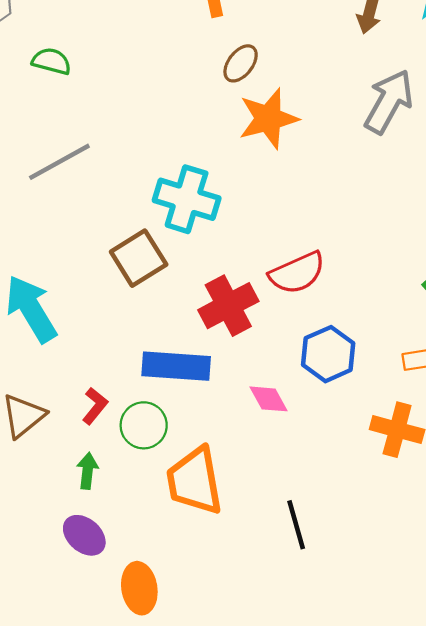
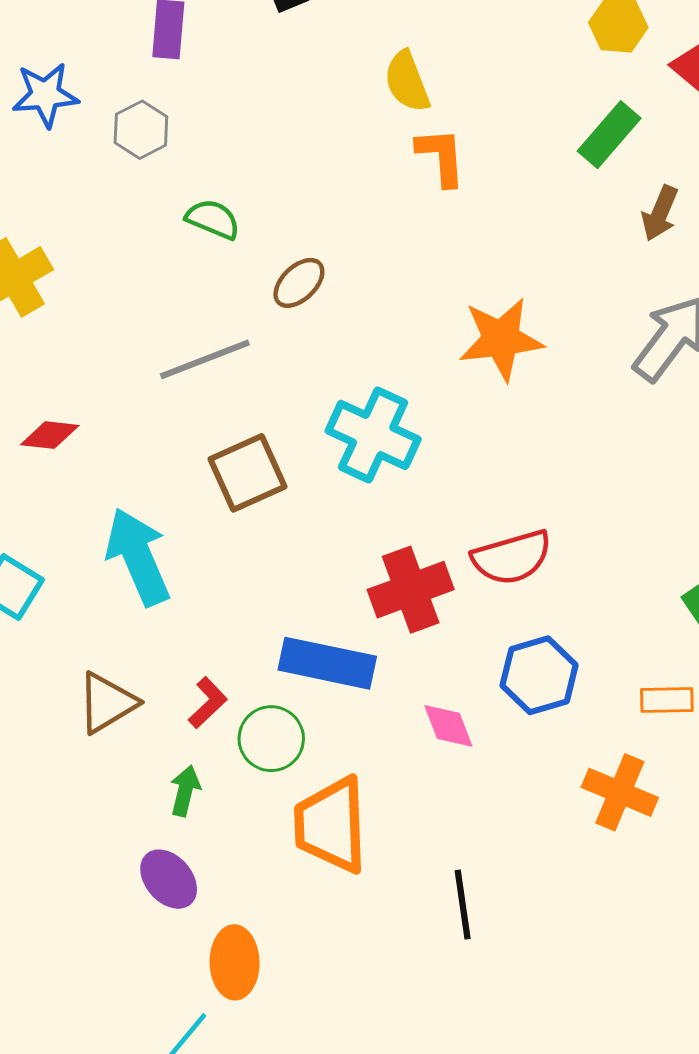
brown ellipse: (241, 63) -> (299, 283), moved
brown square: (139, 258) -> (248, 473), moved

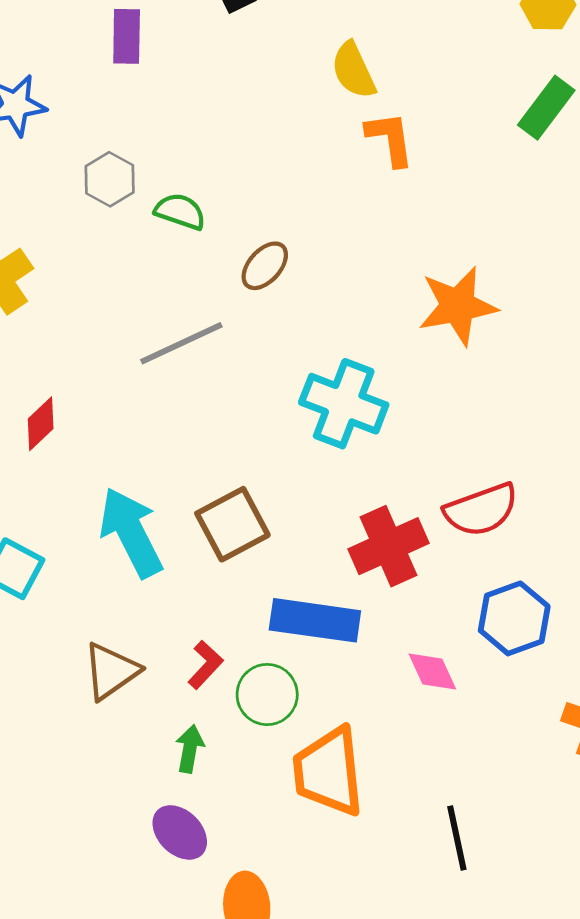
gray hexagon: (141, 130) -> (110, 179), moved
red diamond: (50, 435) -> (41, 424), turned -46
brown square: (248, 473) -> (232, 524), moved

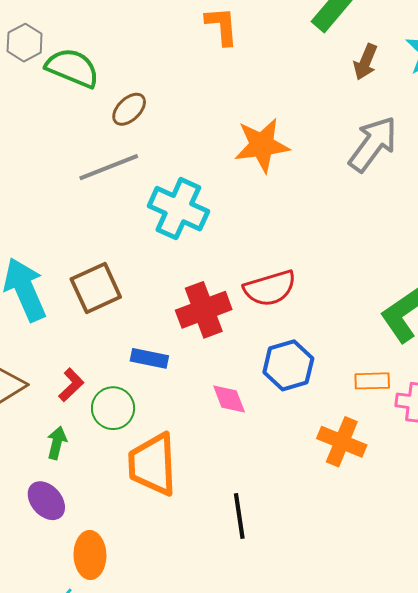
green semicircle: (180, 211) -> (72, 68), size x1.5
gray line: (181, 343) -> (109, 167), moved
blue rectangle: (315, 620) -> (149, 358), size x0.6

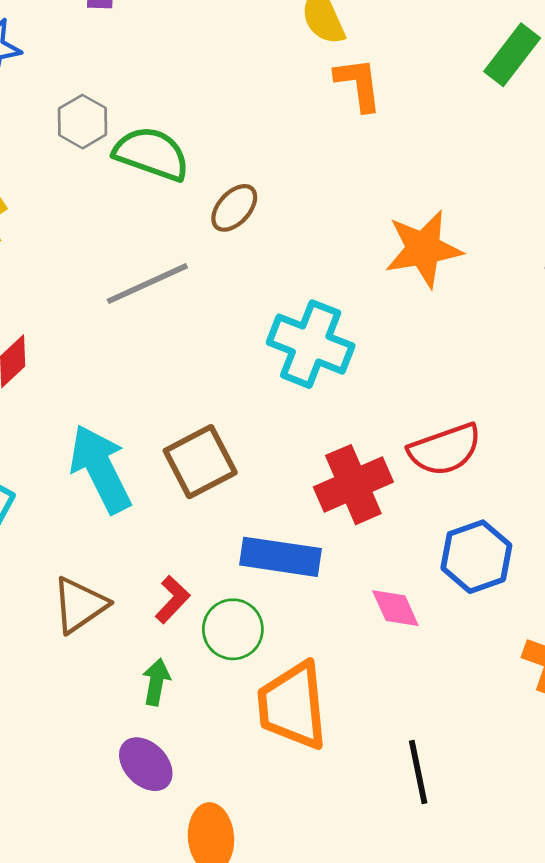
gray line: (109, 167) -> (147, 284), moved
blue rectangle: (149, 358) -> (280, 557), size x1.5

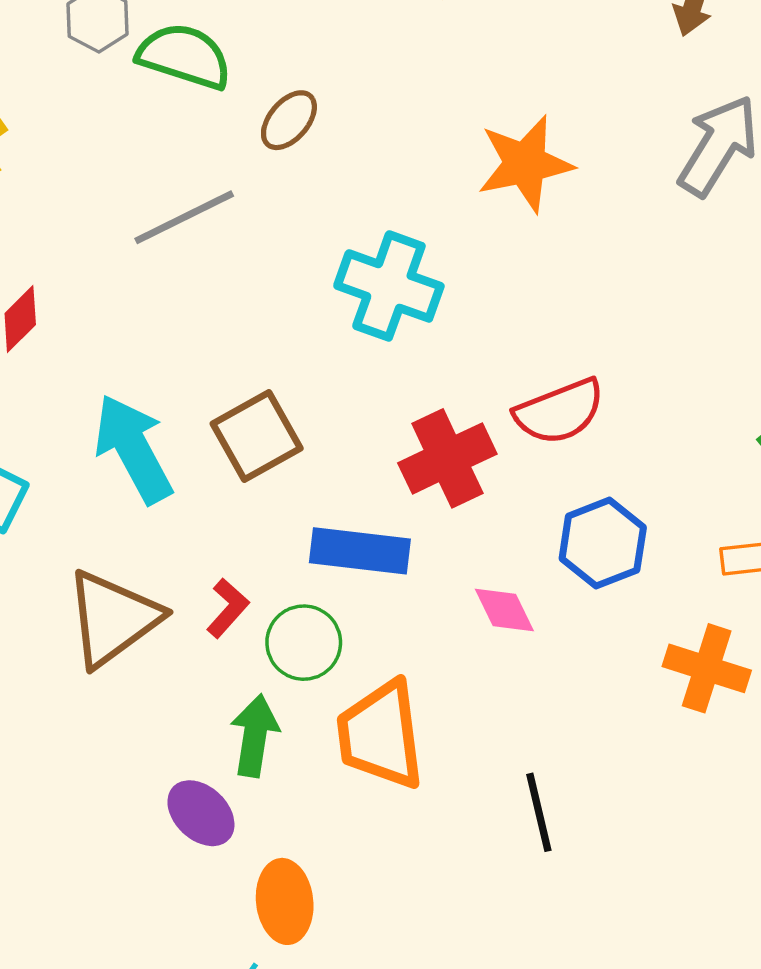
brown triangle: (80, 605) -> (113, 618), size x1.4
green arrow: (156, 682) -> (255, 736), moved, size x1.4

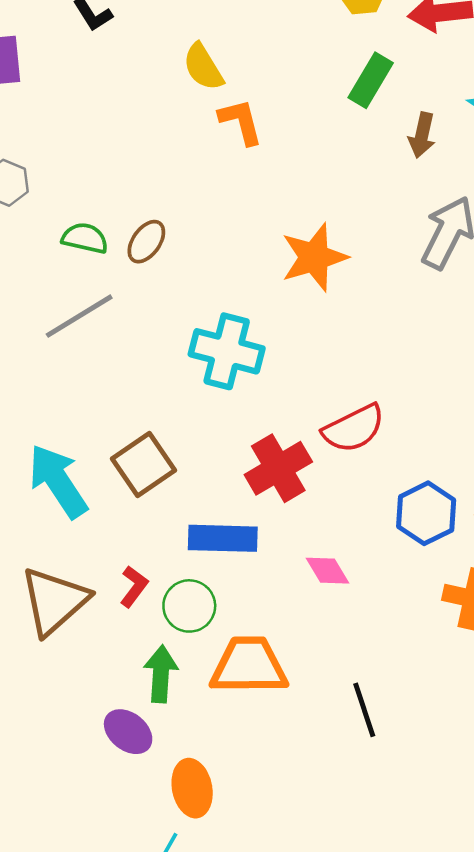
green semicircle: (184, 56) -> (85, 238), moved, size x0.7
blue hexagon: (603, 543) -> (426, 513), moved
orange trapezoid: (381, 735) -> (249, 666), turned 102

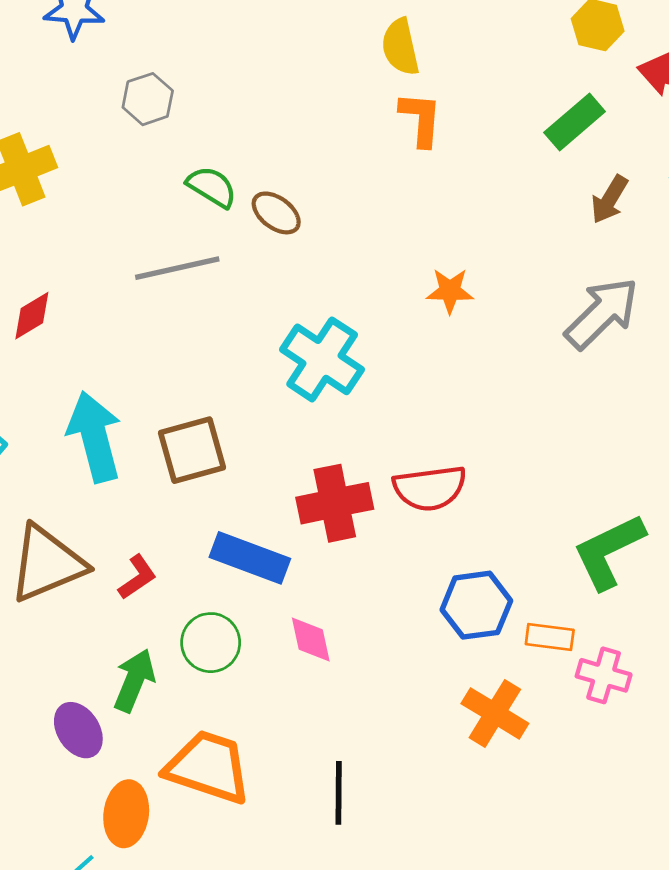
brown ellipse: (146, 242) -> (276, 213), turned 72
orange star: (314, 257) -> (450, 291), size x0.6
pink diamond: (328, 571) -> (311, 639), moved
green circle: (189, 606) -> (211, 643), moved
orange trapezoid: (249, 666) -> (208, 767), moved

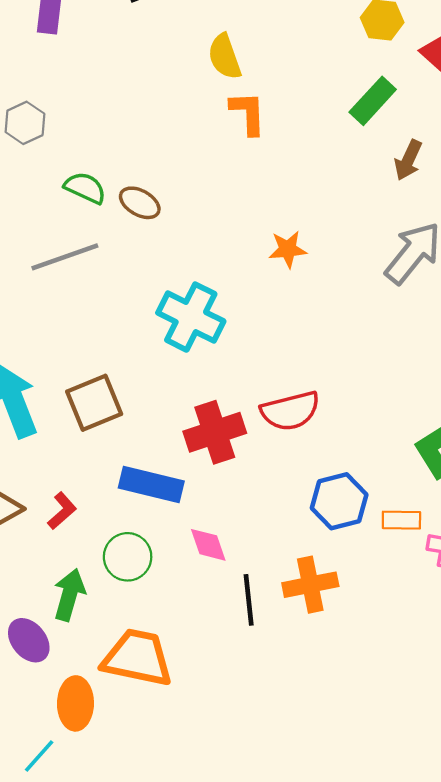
orange cross: (495, 713) -> (310, 585), moved, turned -36
black line: (339, 793) -> (249, 600), moved

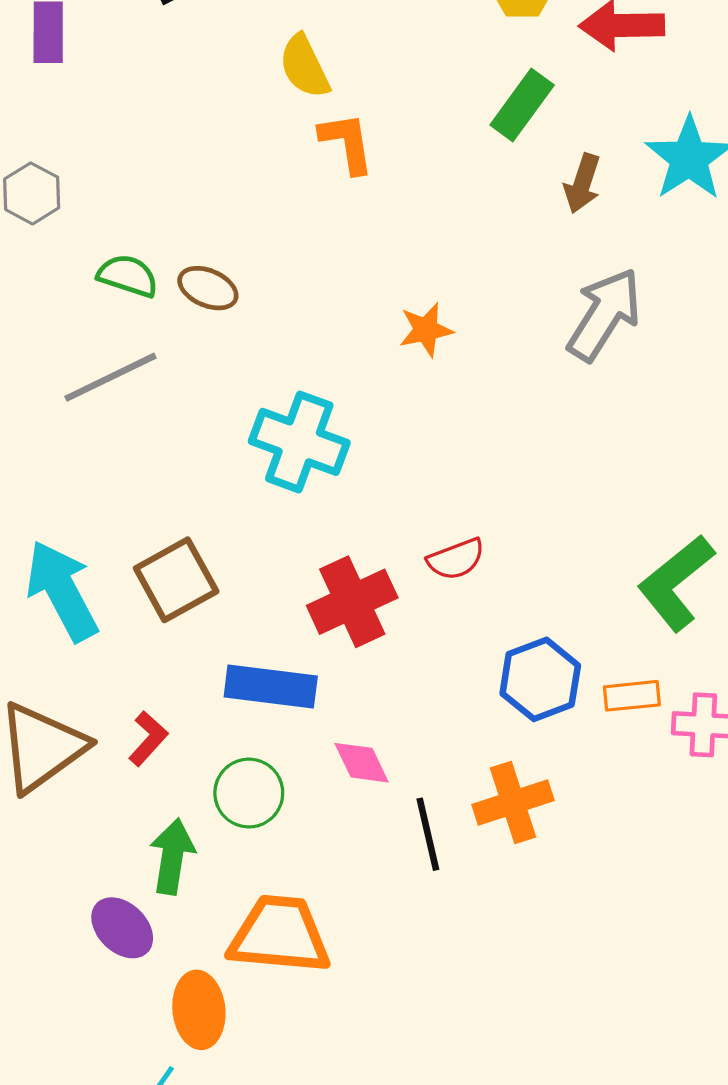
red semicircle: (290, 411) -> (456, 559), size x0.7

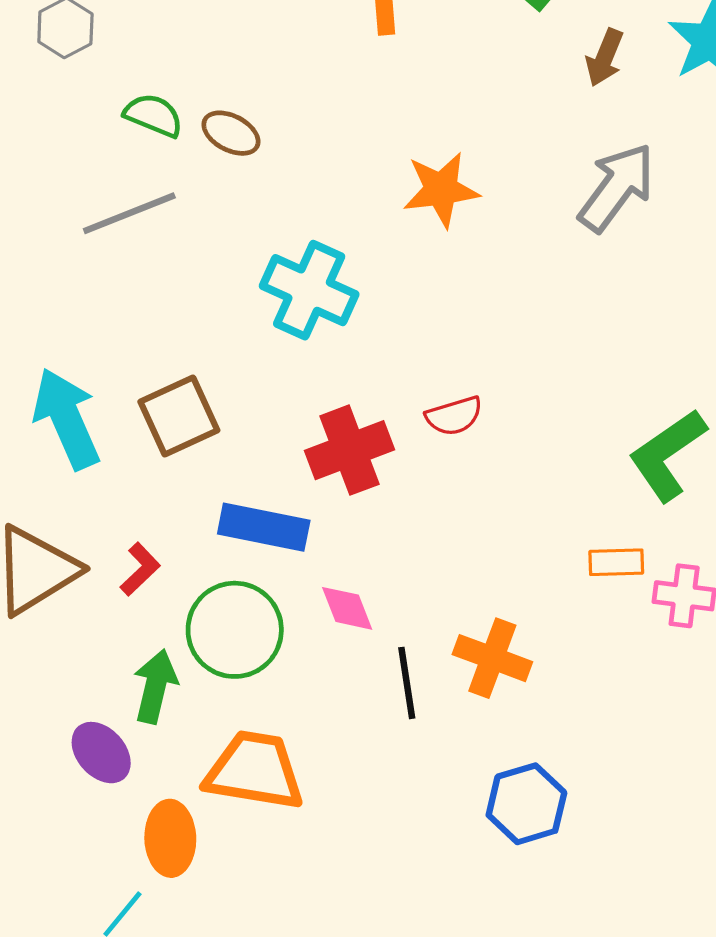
orange star: (426, 330) -> (441, 190), size x1.4
blue hexagon: (540, 679) -> (526, 804), moved
green circle: (249, 793) -> (235, 630), size x1.4
orange cross: (513, 803) -> (492, 658), turned 34

